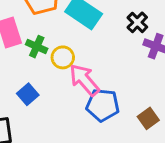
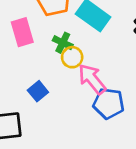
green cross: (37, 47) -> (63, 43), moved

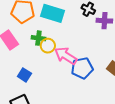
blue square: (38, 91) -> (24, 75), moved

